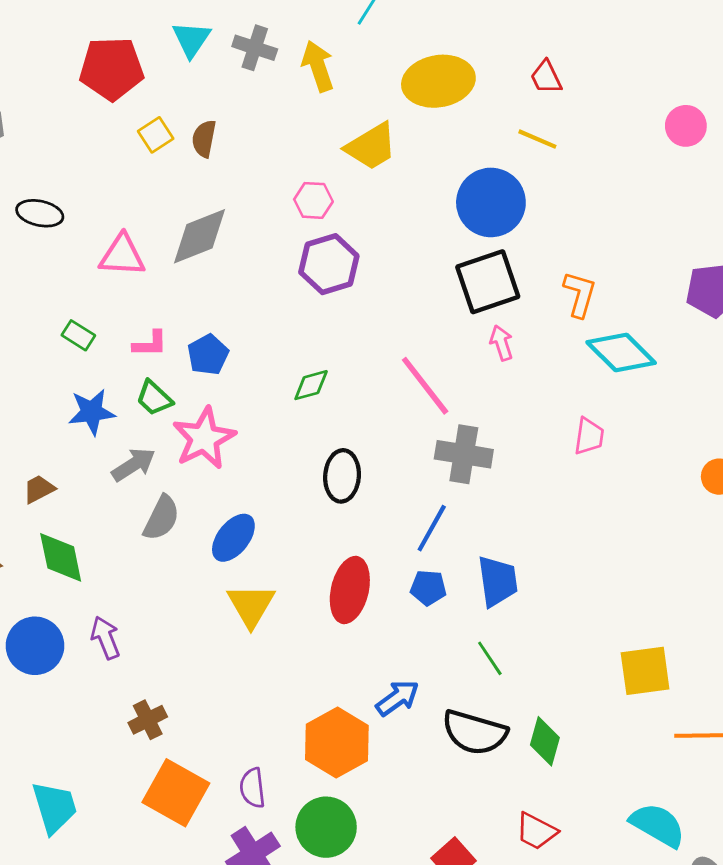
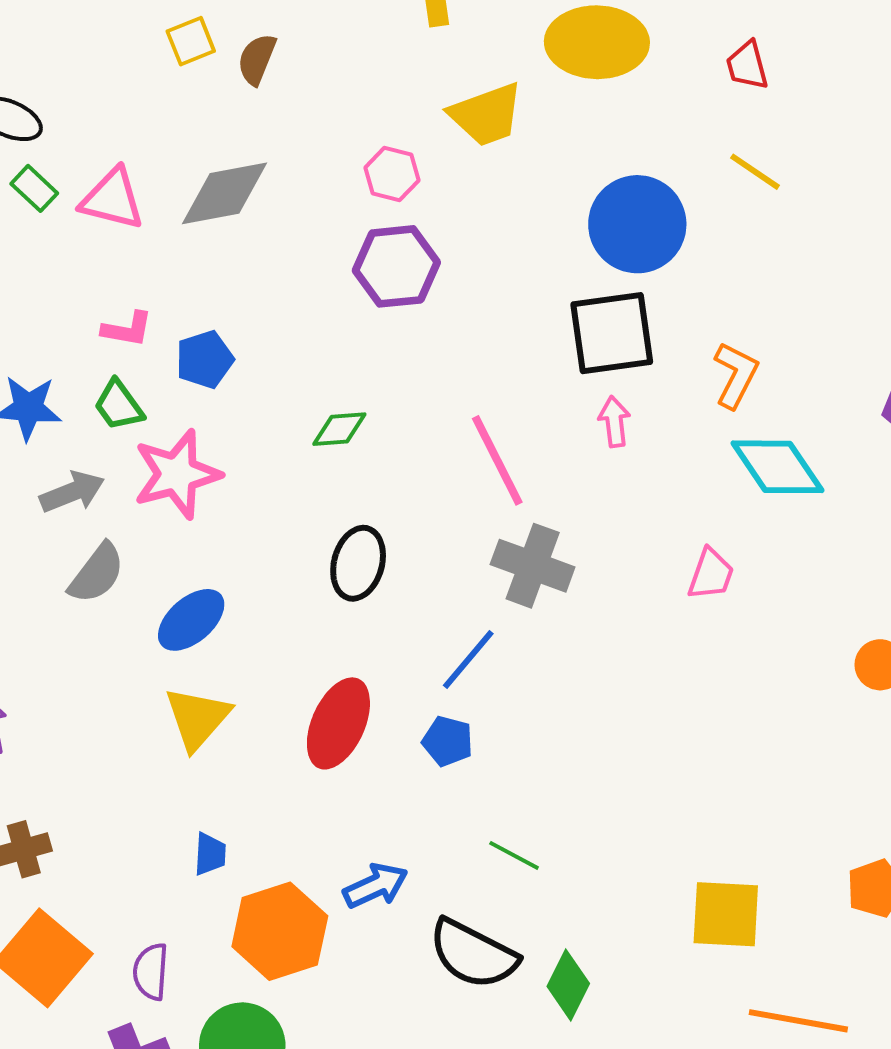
yellow line: (537, 139) -> (755, 172), moved
green rectangle: (78, 335) -> (34, 188), moved
blue trapezoid: (498, 581) -> (210, 854), moved, size x0.6
green line: (490, 658) -> (514, 855), turned -39

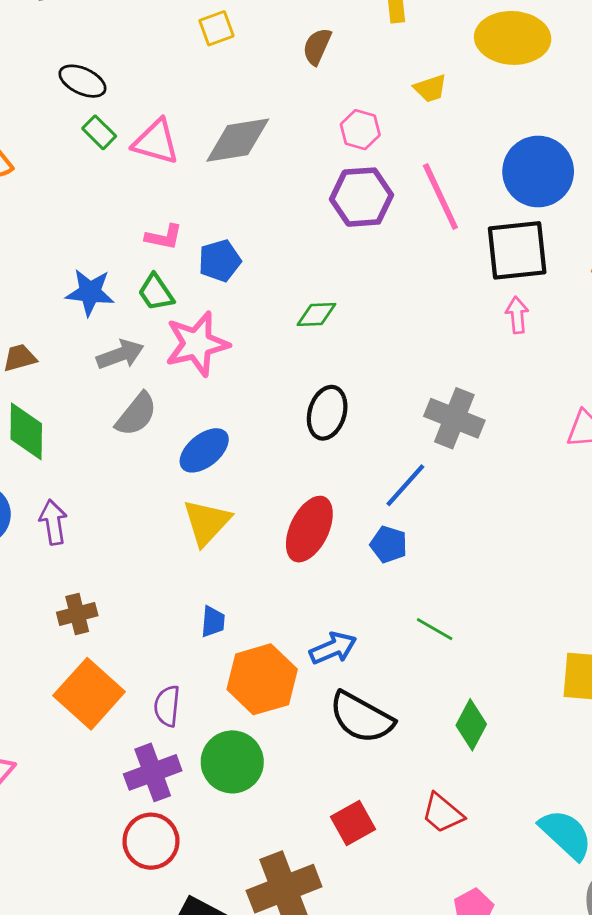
brown semicircle: (257, 59) -> (317, 46), moved
yellow trapezoid: (486, 115) -> (430, 88), size x0.6
pink line: (497, 460) -> (440, 197), moved
black semicircle: (473, 954) -> (361, 717), moved

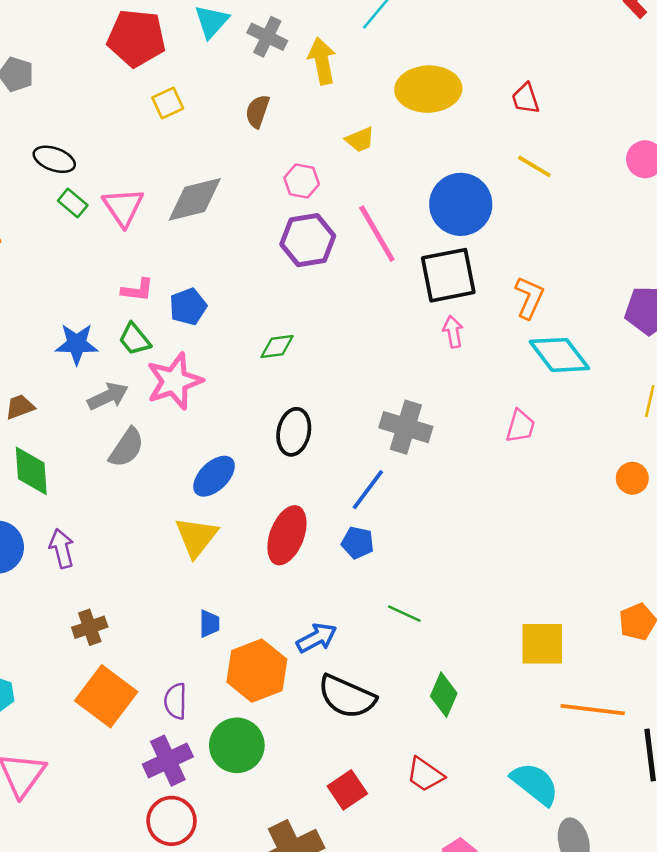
pink triangle: (156, 142) -> (123, 207), turned 45
blue ellipse: (204, 450) -> (214, 476), moved

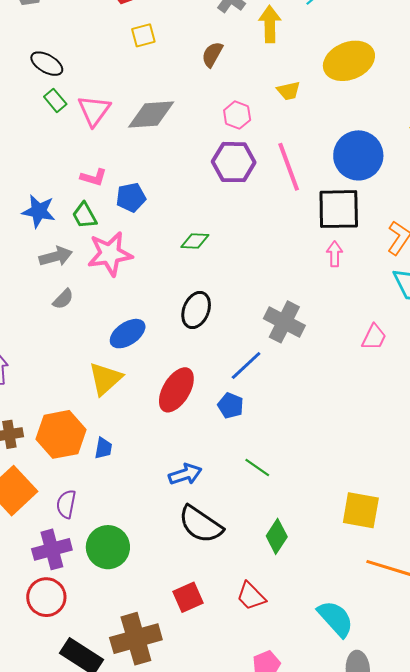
yellow ellipse: (428, 89) -> (349, 61), turned -30
gray semicircle: (127, 448) -> (63, 299), size x0.7
orange hexagon: (257, 671) -> (61, 434), moved

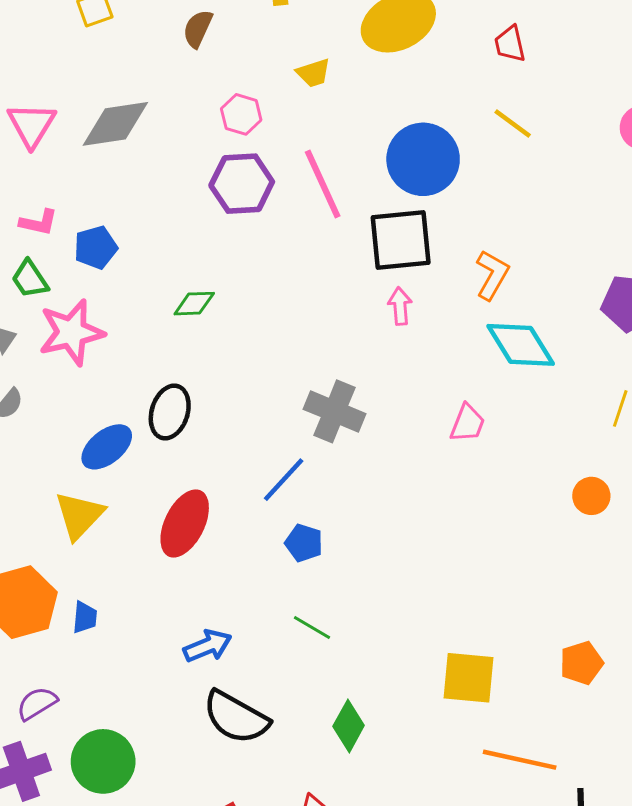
black ellipse: (196, 310) -> (170, 412), moved
blue pentagon: (231, 406) -> (304, 543), moved
purple semicircle: (66, 504) -> (37, 703), turned 52

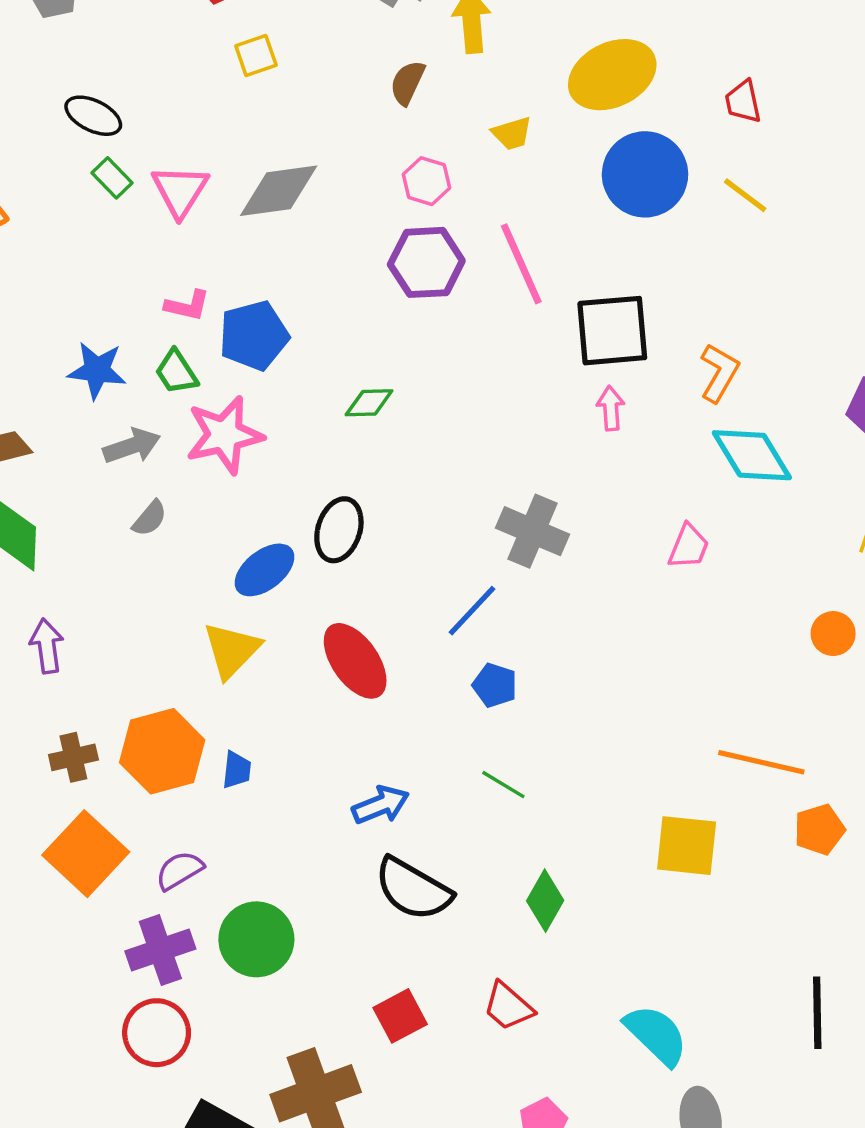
brown semicircle: (198, 29) -> (407, 83), moved
blue circle: (423, 159) -> (645, 174), moved
blue pentagon: (96, 247) -> (254, 336), size x1.4
red ellipse: (185, 523) -> (355, 661), turned -62
orange line: (520, 760) -> (761, 762), moved

